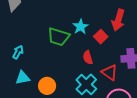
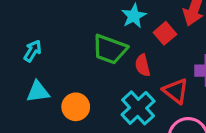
green trapezoid: (59, 37) -> (110, 49), moved

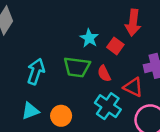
cyan arrow: (33, 51) -> (36, 71), moved, size x1.5

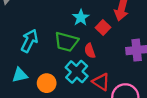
red triangle: (133, 87) -> (101, 82), moved
cyan cross: (108, 106) -> (77, 72), moved

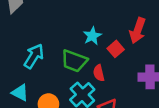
cyan triangle: (20, 75) -> (20, 93), turned 35

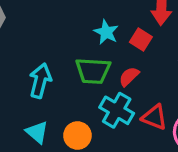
red semicircle: (99, 73) -> (129, 76), turned 77
cyan triangle: (20, 93) -> (37, 132), turned 30

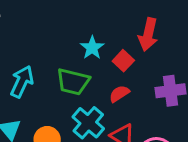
red semicircle: (129, 76) -> (119, 94), moved

